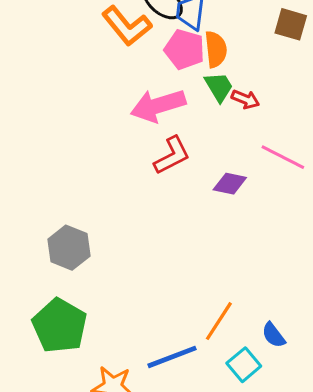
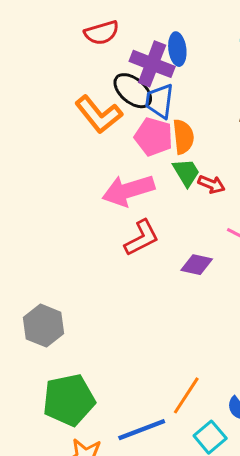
green pentagon: (60, 326) -> (69, 400), moved, turned 30

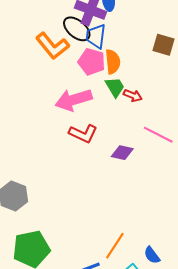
red L-shape: (142, 238) -> (83, 134), turned 52

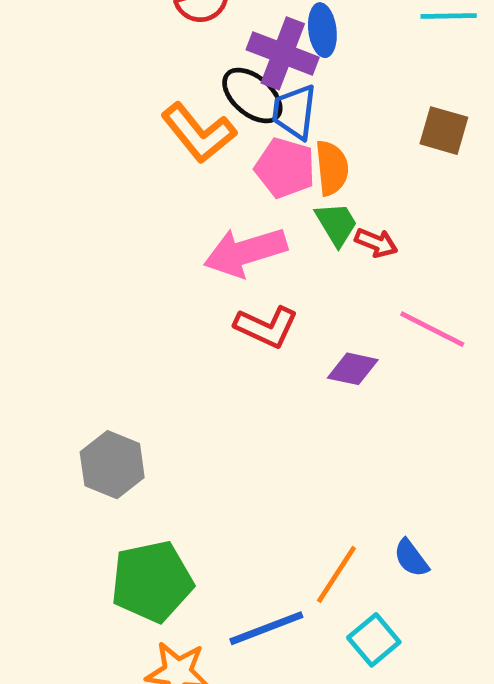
blue semicircle: (152, 255) -> (411, 558), moved

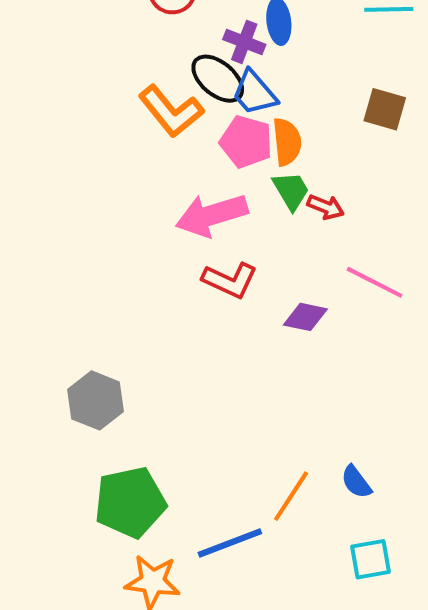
purple cross: (283, 53) -> (244, 42), size x0.7
blue trapezoid: (294, 112) -> (254, 93), turned -48
cyan square: (374, 640) -> (370, 559), moved, turned 30

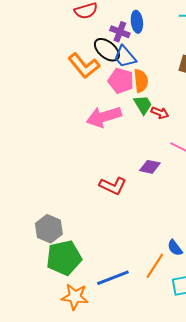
red L-shape: (230, 280) -> (113, 186), moved
gray hexagon: (96, 400) -> (49, 229), moved
orange line: (291, 496) -> (155, 266), moved

